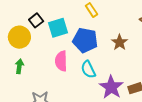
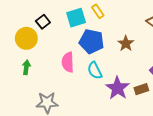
cyan square: (58, 28) -> (76, 18), moved

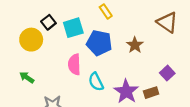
cyan square: (76, 18) -> (73, 28), moved
green arrow: (26, 67) -> (27, 77), moved, turned -64
cyan semicircle: (95, 70) -> (96, 82), moved

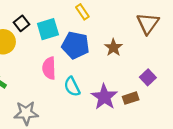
brown triangle: (167, 22) -> (148, 23), turned 30

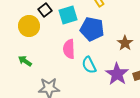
brown star: (113, 48) -> (125, 43), moved

